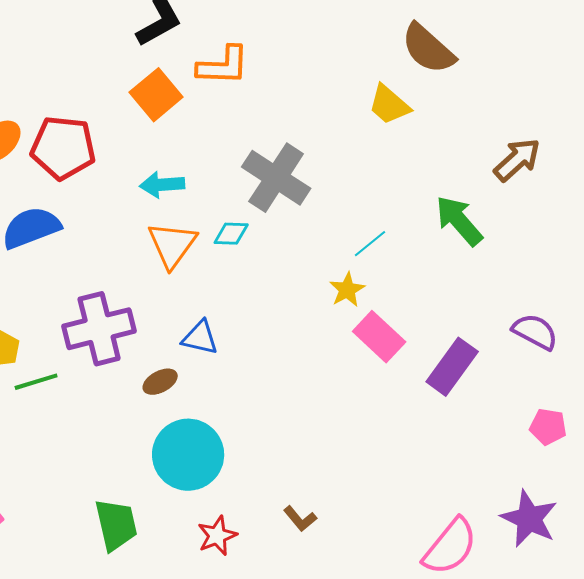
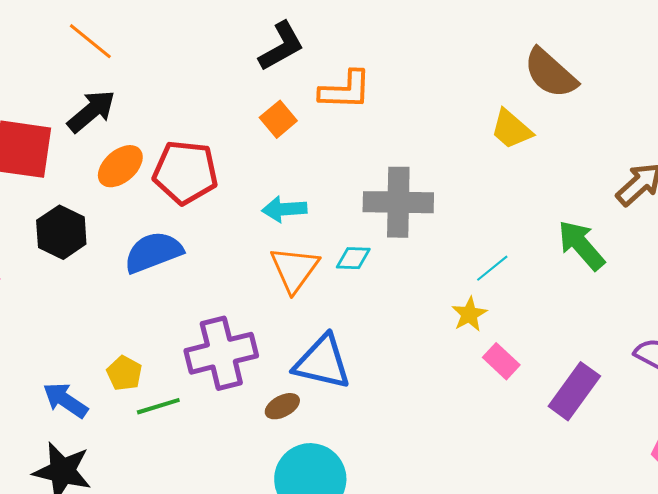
orange square: (156, 95) -> (278, 119), size x0.7
gray cross: (276, 178) -> (398, 202), turned -32
pink rectangle: (379, 337) -> (501, 361), size x0.7
blue triangle: (200, 338) -> (322, 362), size x1.6

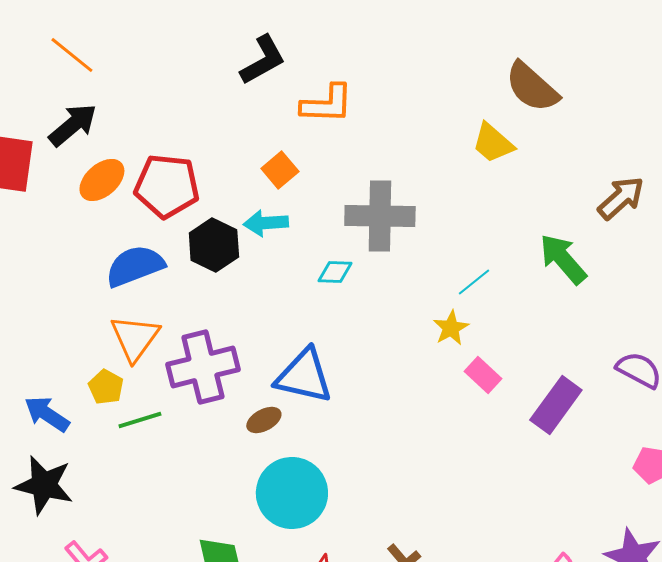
orange square: (278, 119) -> (280, 170), moved
black hexagon: (61, 232) -> (214, 245), moved
orange triangle: (294, 269) -> (135, 338), moved

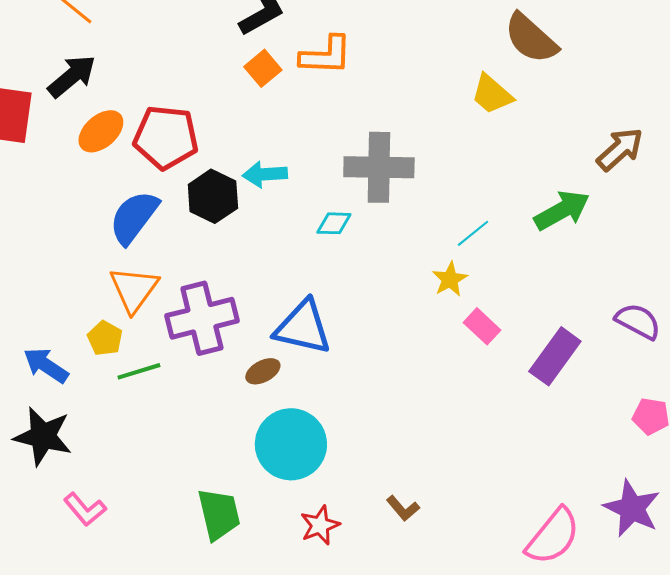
orange square: (280, 170) -> (263, 68), moved
green arrow: (563, 259) -> (562, 210), turned 102
blue semicircle: (135, 266) -> (134, 217), turned -32

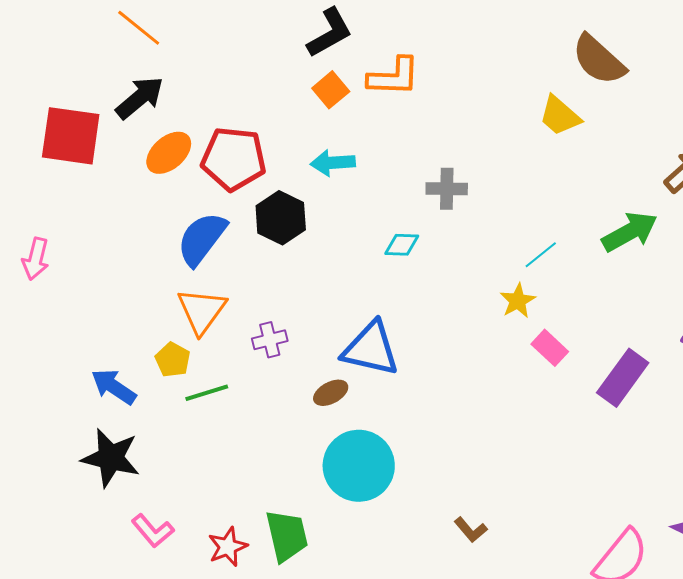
gray cross: (379, 167) -> (447, 189), size x0.6
cyan arrow: (265, 174) -> (333, 163), moved
purple cross: (202, 318) -> (270, 340), size x0.5
red star: (320, 525) -> (228, 547), moved

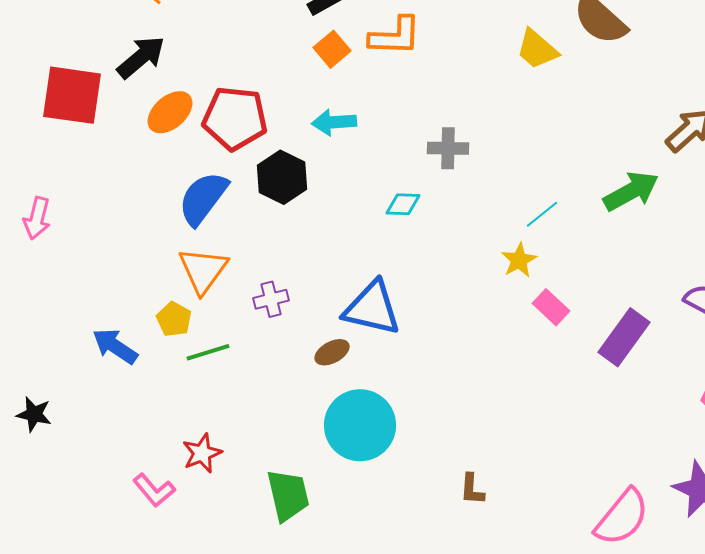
yellow trapezoid: (560, 116) -> (537, 49), moved
black star: (111, 458) -> (34, 414), moved, size x0.6
brown L-shape: (471, 530) -> (472, 489), turned 44
red star: (228, 547) -> (202, 453), moved

